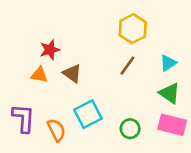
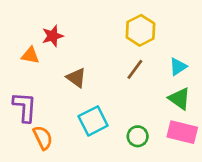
red star: (50, 50) -> (53, 36), moved
orange triangle: (39, 75) -> (30, 55), moved
purple L-shape: (24, 118) -> (25, 107), moved
orange semicircle: (56, 130) -> (43, 138), moved

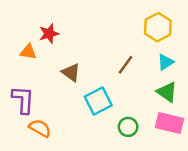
yellow hexagon: (140, 30) -> (158, 27), moved
cyan square: (93, 121) -> (98, 101), moved
orange semicircle: (43, 138) -> (40, 128), turned -35

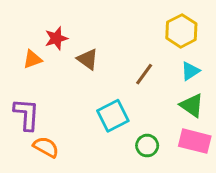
orange triangle: (28, 52) -> (32, 59), turned -30
brown triangle: (71, 72) -> (88, 59), moved

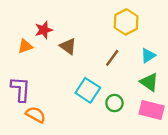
yellow hexagon: (181, 31) -> (126, 22), moved
cyan square: (113, 116) -> (88, 90), turned -30
green circle: (147, 146) -> (114, 103), moved

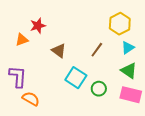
yellow hexagon: (126, 22) -> (120, 24), moved
brown triangle: (68, 46) -> (59, 51), moved

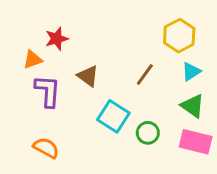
purple L-shape: (18, 77) -> (48, 91), moved

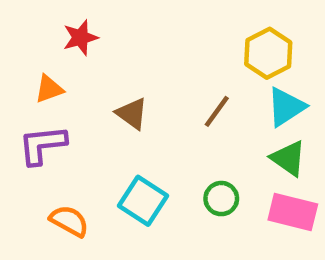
red star: (57, 39) -> (80, 38), moved
cyan triangle: (191, 72) -> (286, 107), size x1.4
purple L-shape: (48, 91) -> (42, 145), moved, turned -100
cyan square: (113, 116) -> (143, 201), moved

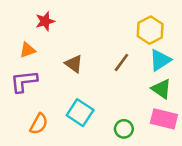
green circle: (221, 199) -> (124, 129), moved
orange semicircle: (69, 221) -> (39, 124), turned 90

